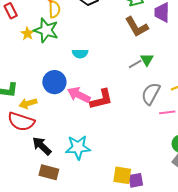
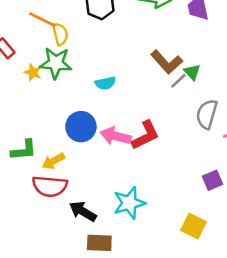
brown L-shape: (137, 27) -> (167, 62), moved
yellow square: (122, 175) -> (193, 226), turned 30
purple square: (136, 180) -> (213, 180), moved

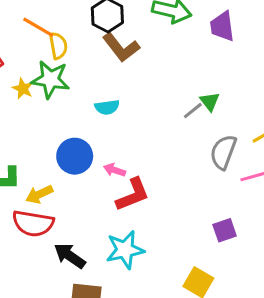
brown L-shape: (167, 62) -> (121, 47), moved
red L-shape: (146, 135) -> (133, 195), moved
pink arrow: (116, 136) -> (114, 170), size x0.6

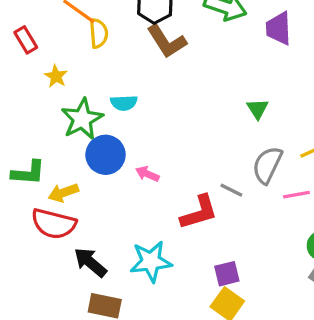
green star: (50, 79) -> (82, 119), moved, turned 30
cyan semicircle: (107, 107) -> (124, 103), moved
gray line: (193, 111) -> (231, 190), moved, turned 60
red L-shape: (133, 195) -> (199, 212), moved
purple square: (225, 230) -> (227, 274), moved

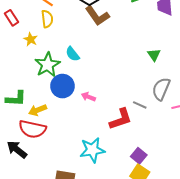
yellow semicircle: (99, 33) -> (47, 19), moved
cyan semicircle: (124, 103) -> (73, 54), turned 56
black arrow: (90, 262) -> (17, 150), moved
purple square: (227, 274) -> (139, 156), turned -35

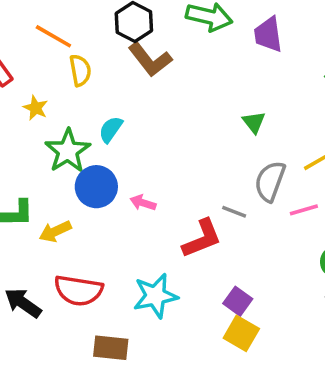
yellow semicircle: (47, 19) -> (80, 70), moved
cyan semicircle: (73, 54) -> (111, 129), turned 77
red semicircle: (32, 129) -> (78, 290), moved

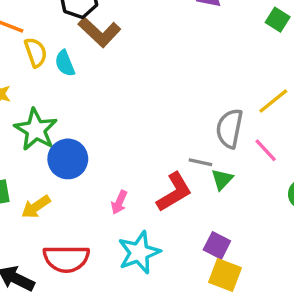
green triangle: (254, 122) -> (222, 179), moved, turned 30
cyan semicircle: (111, 129) -> (65, 63), moved, turned -48
pink arrow: (143, 203) -> (119, 202), moved, turned -75
pink line: (304, 210) -> (266, 150), turned 72

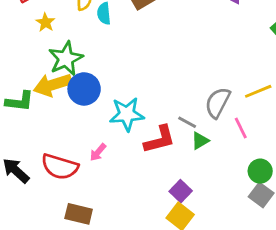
pink arrow: (119, 202) -> (98, 152), moved
yellow arrow: (36, 207) -> (53, 85), moved, size x1.5
cyan star: (139, 252) -> (127, 114), moved

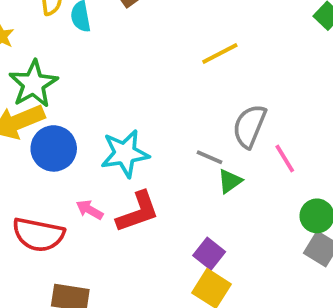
blue circle: (84, 89) -> (54, 148), moved
yellow line: (258, 91) -> (220, 53), moved
red L-shape: (160, 140) -> (138, 212), moved
pink arrow: (98, 152) -> (90, 210), turned 84

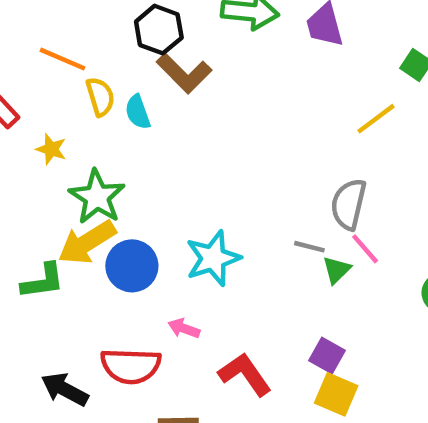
yellow line: (220, 53) -> (376, 119), moved
pink line: (285, 159) -> (365, 249), moved
red L-shape: (138, 212) -> (245, 374), moved, turned -96

